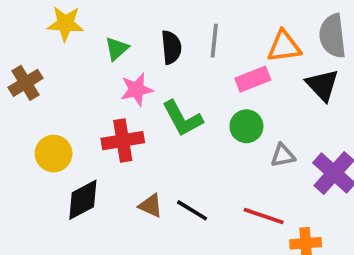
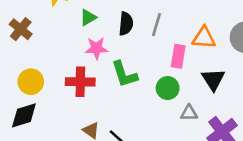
pink rectangle: (253, 79) -> (178, 56), turned -70
brown cross: (26, 83) -> (21, 29), turned -30
black triangle: (322, 85) -> (213, 79), moved
black diamond: (83, 200) -> (24, 115), moved

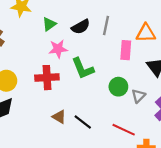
black semicircle: (126, 24) -> (81, 27), turned 60
green circle: (168, 88) -> (118, 87), moved
gray triangle: (189, 113) -> (138, 96), turned -40

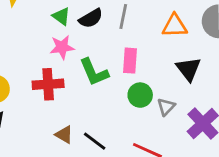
green triangle: (49, 24) -> (61, 16), moved, turned -48
pink rectangle: (126, 50) -> (130, 61), moved

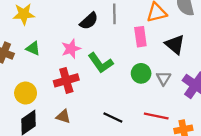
green triangle: (61, 16) -> (33, 48), moved
pink rectangle: (130, 61) -> (140, 37), moved
brown triangle: (64, 135) -> (63, 116), moved

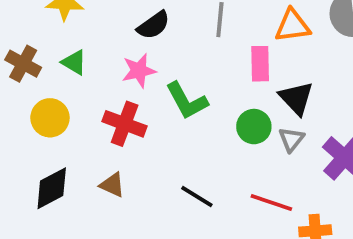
black semicircle: (89, 21) -> (153, 25), moved
black triangle: (175, 44) -> (296, 98), moved
red cross: (66, 80) -> (125, 124), turned 30
yellow circle: (26, 93) -> (50, 118), moved

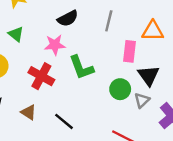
black line: (197, 196) -> (64, 121), moved

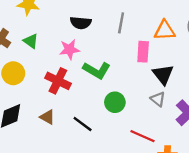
black semicircle: (68, 18) -> (81, 23), turned 36
green L-shape: (81, 67) -> (97, 70), turned -36
green circle: (120, 89) -> (115, 102), moved
gray triangle: (142, 100) -> (158, 99), turned -35

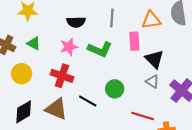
green L-shape: (97, 70) -> (100, 49), moved
brown triangle: (47, 117) -> (56, 109), size x1.6
black line: (83, 124) -> (88, 101), moved

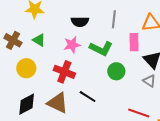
green circle: (115, 89) -> (116, 71), moved

